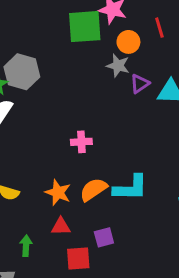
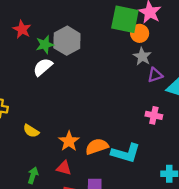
orange circle: (128, 42) -> (140, 33), moved
pink cross: (81, 142) -> (154, 115), moved

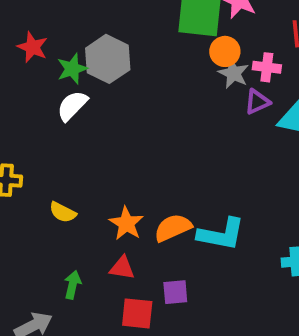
orange circle: (140, 33) -> (225, 51), moved
pink cross: (154, 115) -> (267, 67), moved

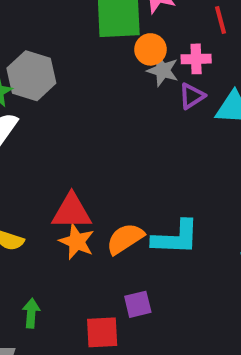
red triangle: (122, 268) -> (72, 212), moved, size x1.5

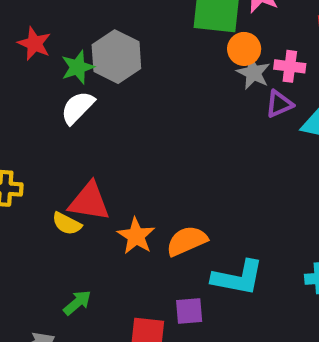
red triangle: (72, 212) -> (89, 201), moved
cyan L-shape: (176, 238) -> (238, 278), moved
green arrow: (31, 313) -> (77, 303), turned 36

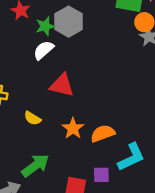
red triangle: (89, 201) -> (62, 85), moved
cyan L-shape: (238, 278) -> (131, 157), turned -40
green arrow: (77, 303) -> (35, 165), size x1.6

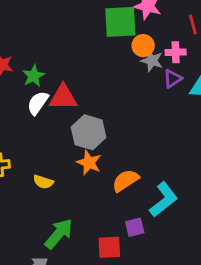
gray hexagon: (69, 22) -> (89, 132), moved
red triangle: (62, 85) -> (63, 97), moved
orange star: (73, 128) -> (89, 163), moved

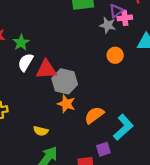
orange circle: (143, 46) -> (115, 55), moved
purple triangle: (173, 79) -> (116, 11), moved
red triangle: (63, 97) -> (46, 69), moved
yellow semicircle: (43, 182) -> (41, 131), moved

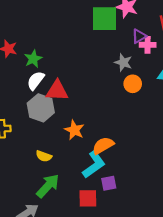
gray star: (108, 25) -> (123, 62), moved
gray hexagon: (65, 81) -> (41, 108), moved
cyan L-shape: (123, 127) -> (94, 165), moved

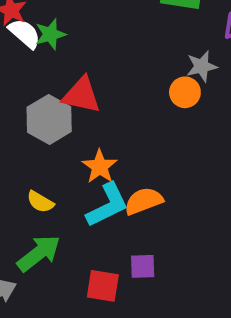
gray star: (123, 62) -> (202, 66), turned 30
white semicircle: (36, 81) -> (25, 33), moved, turned 84
orange circle: (133, 84) -> (185, 92), moved
cyan L-shape: (94, 165) -> (107, 205), moved

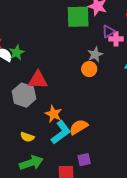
green arrow: (39, 253) -> (31, 163), turned 30

